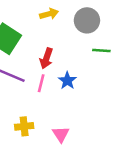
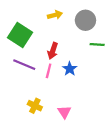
yellow cross: (24, 126) -> (35, 106), turned 32

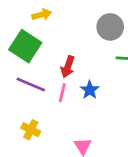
yellow arrow: (55, 15) -> (42, 15), moved
yellow cross: (35, 106) -> (31, 130), moved

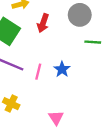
red arrow: (68, 67) -> (43, 23), moved

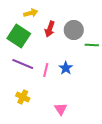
gray circle: (80, 15) -> (74, 30), moved

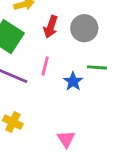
green line: (92, 45) -> (97, 67), moved
pink line: (46, 70) -> (45, 66), moved

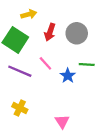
pink line: (45, 66) -> (45, 63), turned -56

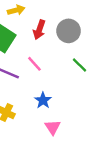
green line: (87, 65) -> (79, 65), turned 40
blue star: (68, 76) -> (43, 100), moved

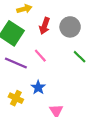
blue star: (43, 100) -> (38, 87), moved

